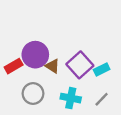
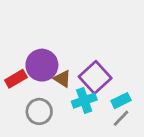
cyan rectangle: (102, 70) -> (121, 101), moved
cyan cross: (71, 98) -> (84, 101), moved, turned -30

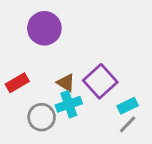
purple circle: (42, 65) -> (44, 28), moved
cyan cross: (84, 101) -> (69, 104), moved

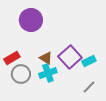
cyan rectangle: (128, 106) -> (89, 61), moved
gray circle: (42, 117) -> (21, 74), moved

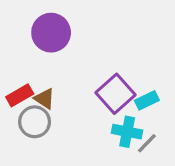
brown triangle: (46, 58) -> (44, 99), moved
cyan cross: (48, 73) -> (127, 132), moved, turned 30

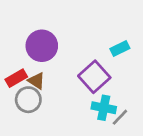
purple circle: (51, 33) -> (42, 46), moved
cyan rectangle: (147, 100) -> (120, 48), moved

